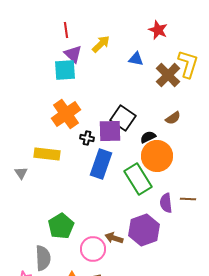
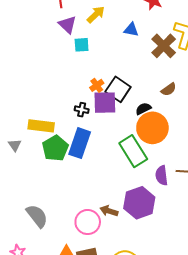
cyan square: (65, 70) -> (82, 45), moved, size x0.7
orange cross: (66, 114) -> (97, 85), moved, size x0.5
blue rectangle: (101, 164) -> (80, 143), moved
green pentagon: (61, 226) -> (55, 148), moved
gray semicircle: (43, 258) -> (37, 216), moved, turned -35

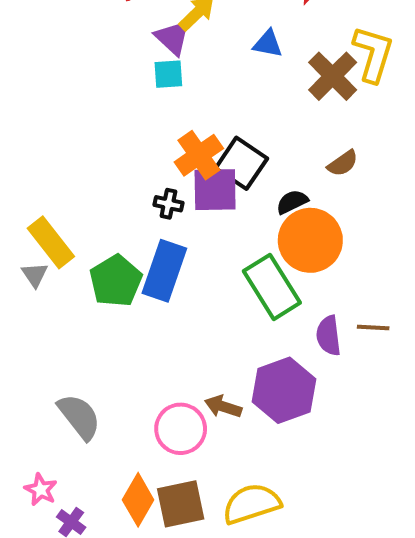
purple triangle: (67, 25) -> (172, 38), moved
orange cross: (97, 85) -> (199, 155), size x1.6
yellow rectangle: (41, 126) -> (51, 242), moved, turned 45

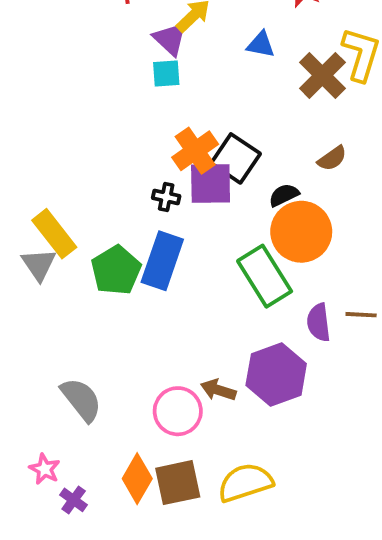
gray triangle: (35, 275) -> (39, 265), size x1.4

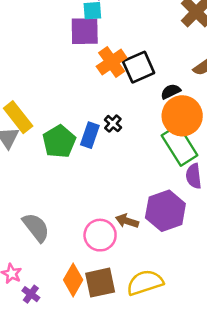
black square: (236, 158) -> (139, 67), turned 32
purple square: (211, 184) -> (85, 31), moved
black cross: (166, 197) -> (113, 124), moved, turned 30
blue rectangle: (162, 261) -> (90, 135), size x0.7
green rectangle: (265, 276) -> (180, 145), moved

